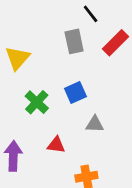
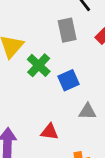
green cross: (37, 102) -> (39, 65), moved

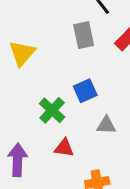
green cross: (39, 65) -> (52, 110), moved

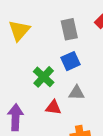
gray rectangle: (84, 35) -> (69, 29), moved
gray triangle: (106, 125) -> (77, 93), moved

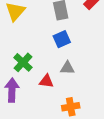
green cross: (44, 77) -> (23, 62), moved

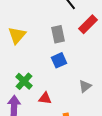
gray triangle: (67, 68) -> (85, 86), moved, turned -40

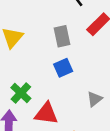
red triangle: (45, 98) -> (46, 114), size x1.5

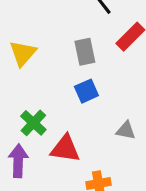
gray triangle: (95, 99) -> (126, 130), turned 49

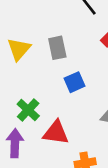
gray rectangle: (85, 52) -> (57, 48), moved

